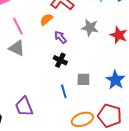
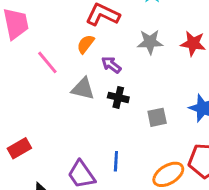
gray triangle: (17, 48) -> (83, 89), moved
blue line: (64, 91) -> (116, 161), moved, turned 32

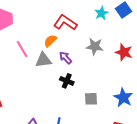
gray triangle: (83, 89) -> (43, 60), moved, turned -30

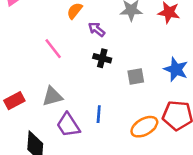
pink line: (22, 49) -> (53, 49), moved
gray triangle: (43, 60) -> (52, 96), moved

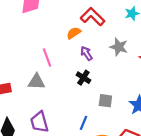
gray triangle: (52, 96) -> (36, 82), moved
blue line: (99, 114) -> (83, 123), moved

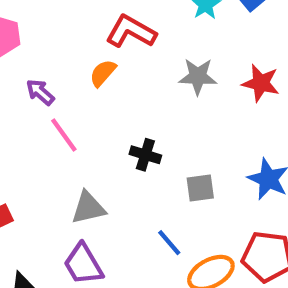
purple arrow: (86, 53) -> (40, 92), moved
gray triangle: (36, 82) -> (88, 208), moved
blue line: (83, 123) -> (169, 243), turned -48

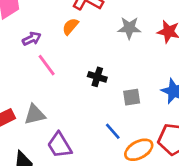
purple arrow: (40, 92) -> (32, 39), turned 114
gray triangle: (88, 208) -> (35, 115), moved

